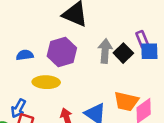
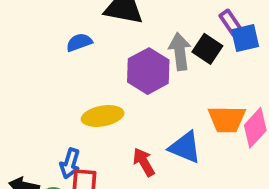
purple hexagon: (62, 52) -> (148, 71), moved
blue semicircle: (25, 55) -> (79, 42), moved

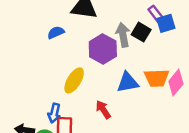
yellow ellipse: (103, 116) -> (74, 80), turned -45
blue triangle: (185, 147) -> (128, 82), moved, turned -30

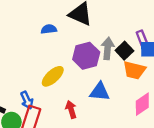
orange trapezoid: (157, 78) -> (134, 70), moved
blue arrow: (54, 113) -> (27, 100), turned -54

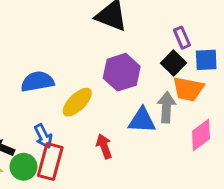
blue semicircle: (49, 29) -> (37, 82), moved, size x1.5
purple rectangle: (142, 38) -> (182, 38), moved
gray arrow: (108, 48) -> (166, 107), moved

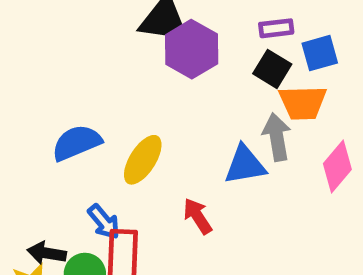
purple rectangle: (182, 38) -> (276, 28), turned -60
purple hexagon: (122, 72) -> (192, 49), moved

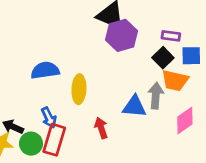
yellow ellipse: (143, 160) -> (79, 89), turned -44

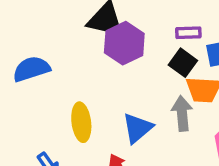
blue semicircle: (45, 70) -> (31, 69), moved
blue triangle: (134, 106) -> (137, 128), moved, turned -35

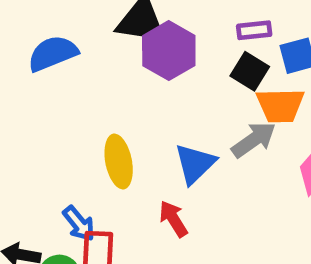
blue semicircle: (31, 69) -> (53, 53), moved
gray arrow: (182, 113) -> (254, 140), turned 64

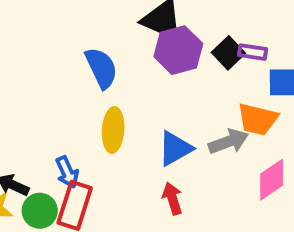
blue semicircle: (53, 53) -> (101, 68), moved, turned 72
black square: (250, 71) -> (228, 53), moved
red arrow: (173, 219) -> (172, 198), moved

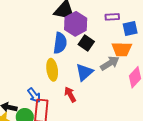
black square: (228, 53) -> (86, 43), moved
blue semicircle: (101, 68) -> (60, 43), moved, turned 45
red arrow: (172, 198) -> (70, 94), moved

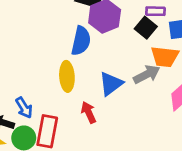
black square: (86, 43) -> (146, 28), moved
blue arrow: (34, 95) -> (24, 108), moved

